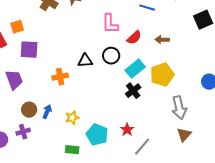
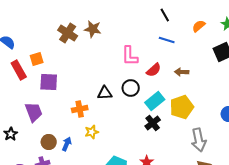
yellow star: (72, 118) -> (92, 132), moved

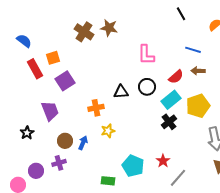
blue line: (167, 40) -> (193, 50), moved
red semicircle: (154, 70) -> (176, 77), moved
purple square: (49, 82) -> (65, 81), turned -36

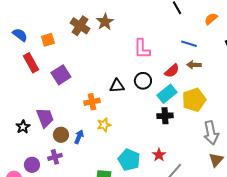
brown star: (109, 28) -> (105, 22), turned 30
orange square: (53, 58) -> (48, 40), moved
purple trapezoid: (50, 111) -> (45, 118), moved
black cross: (169, 122) -> (165, 116), turned 35

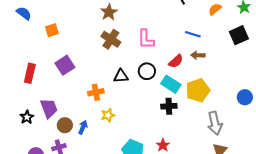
brown cross: (80, 26) -> (111, 39), moved
blue semicircle: (20, 35) -> (24, 13), moved
red rectangle: (31, 63) -> (30, 73), moved, turned 42
cyan rectangle: (167, 94) -> (171, 84), turned 72

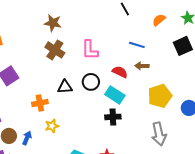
brown star: (109, 12) -> (53, 23), turned -30
red semicircle: (176, 61) -> (120, 72), turned -112
yellow pentagon: (198, 90) -> (160, 96), moved

